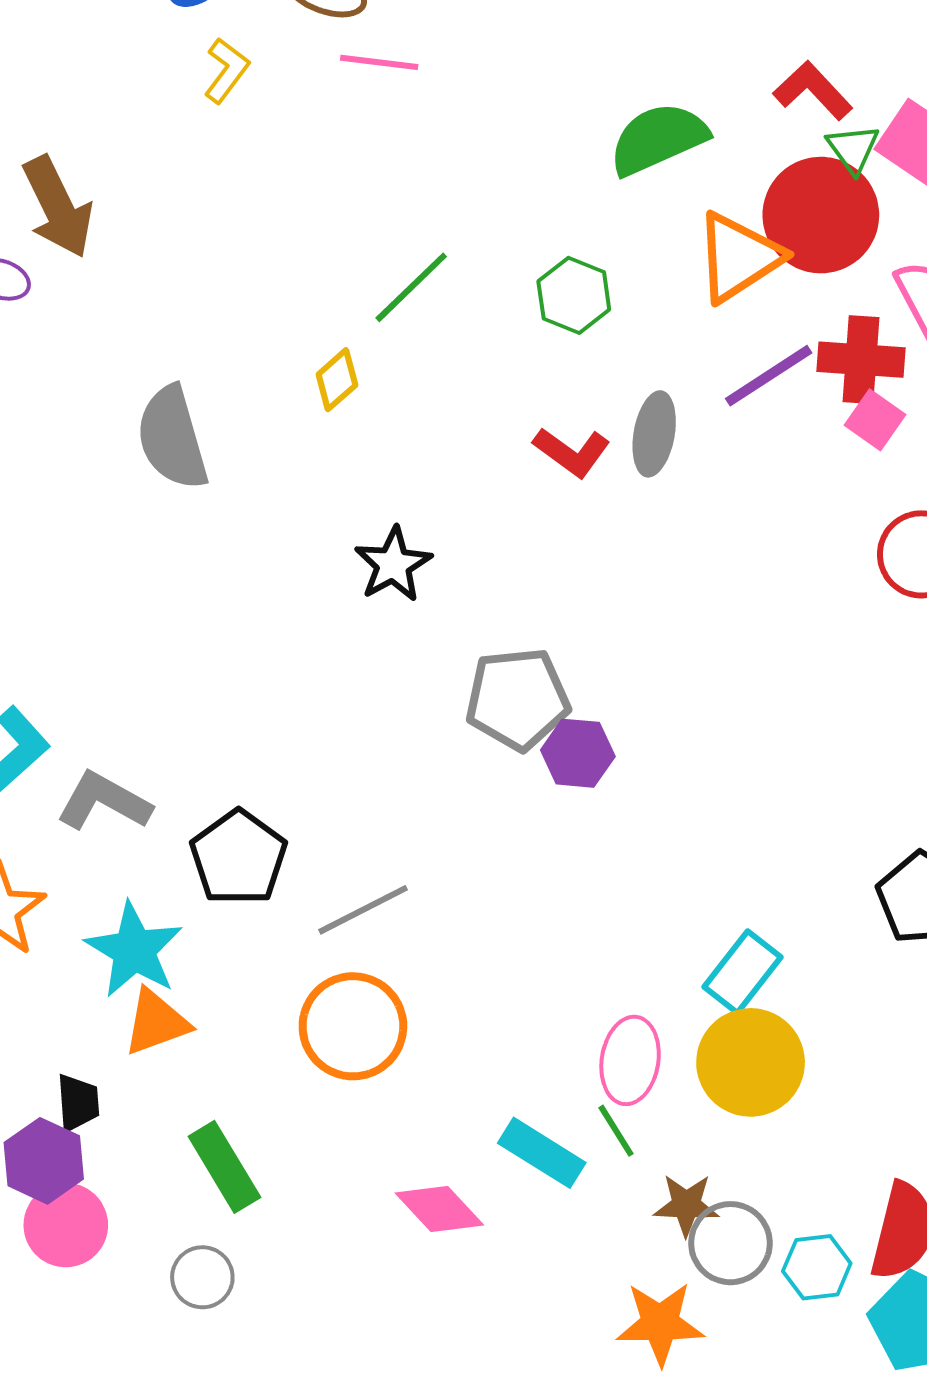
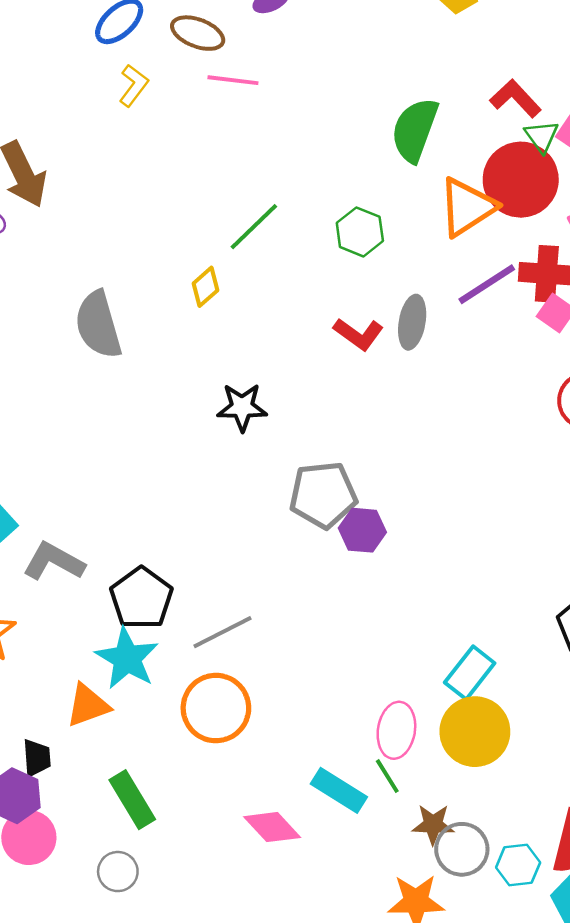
green semicircle: (658, 139) -> (415, 130), turned -46
black star: (393, 564) -> (242, 407), turned 30
cyan star: (134, 950) -> (127, 658), moved

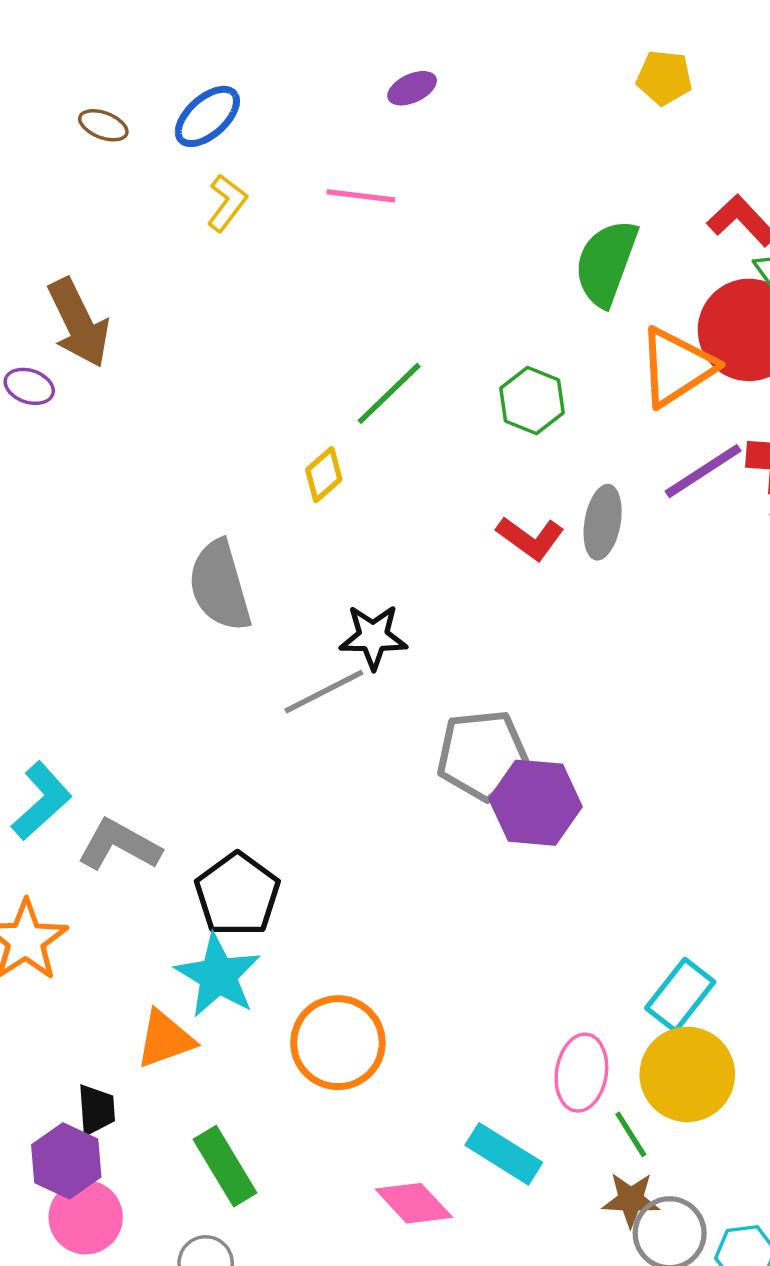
brown ellipse: (198, 33) -> (103, 125), moved, size x0.7
gray semicircle: (98, 325) -> (220, 586), moved
purple hexagon: (362, 530) -> (536, 803), size x1.4
gray line: (222, 632) -> (324, 692), moved
green line: (387, 776) -> (631, 1134), moved

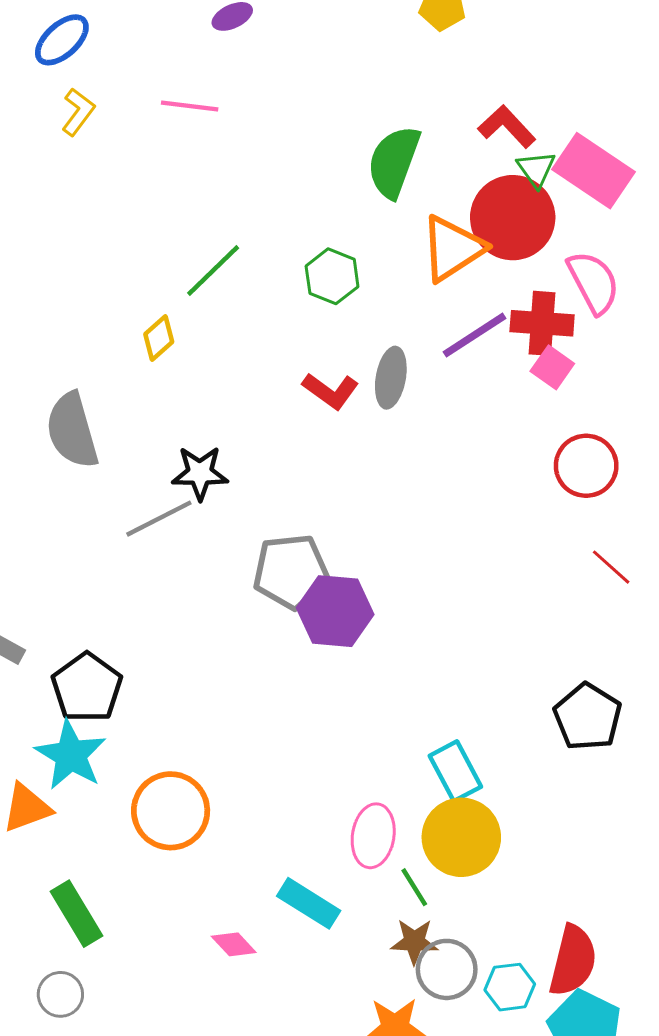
cyan rectangle: (680, 995) -> (455, 771), turned -66
pink diamond: (414, 1203) -> (234, 944), size x0.7

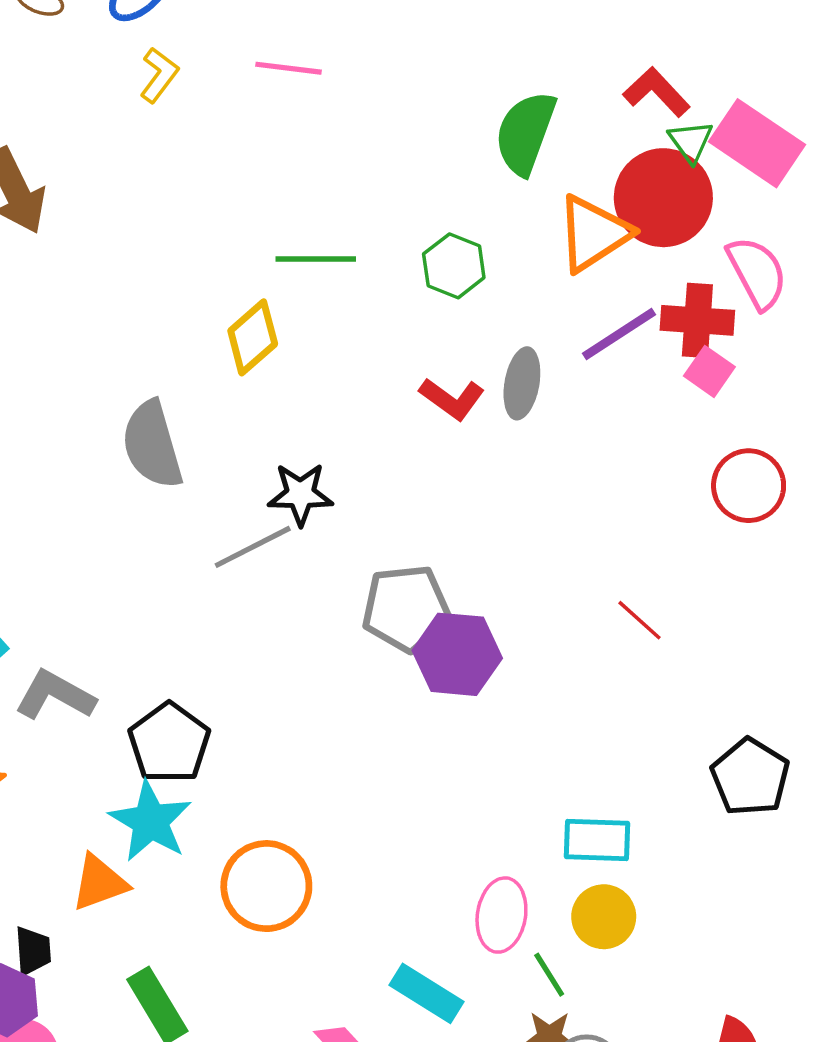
green line: (213, 270) -> (316, 259), turned 44
yellow diamond: (159, 338) -> (253, 337), size x1.4
red line: (611, 567) -> (639, 620), moved
cyan rectangle: (455, 771) -> (597, 840), turned -60
yellow circle: (461, 837) -> (604, 917), size x0.7

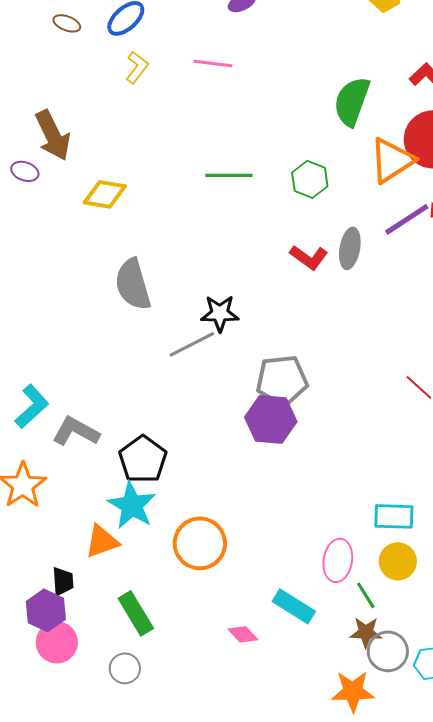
yellow diamond: (253, 337) -> (105, 194), moved, turned 51
purple hexagon: (457, 654) -> (271, 419), moved

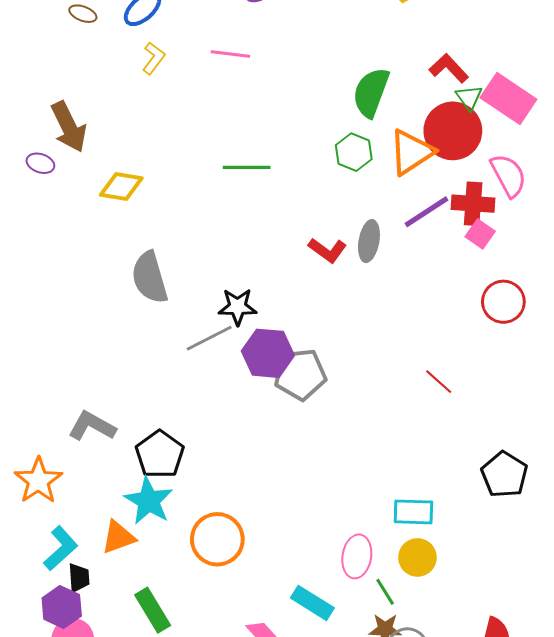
green hexagon: (310, 179) -> (354, 152), moved
cyan L-shape: (32, 406) -> (61, 548), moved
purple hexagon: (271, 419) -> (268, 353), moved

